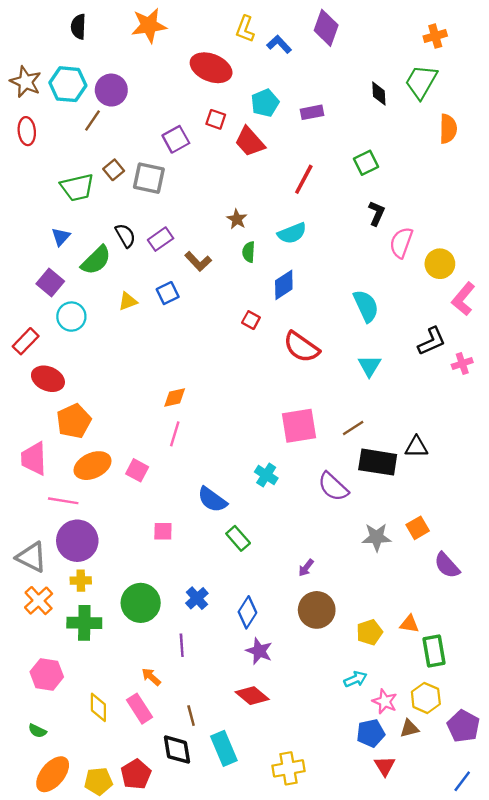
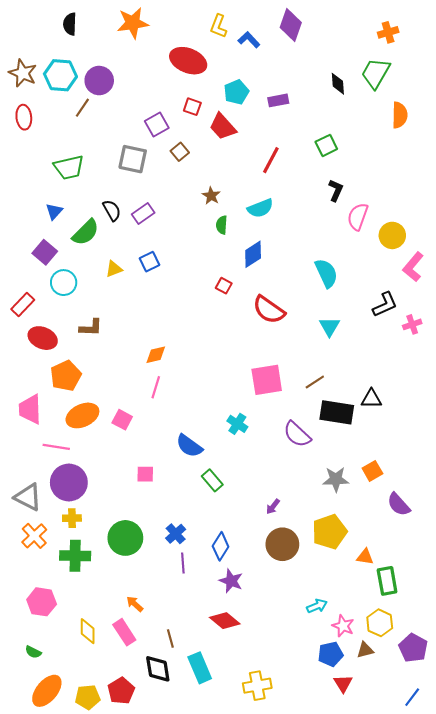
brown square: (114, 170) -> (180, 152), moved
brown L-shape: (198, 261) -> (91, 328), moved, turned -45
yellow pentagon: (369, 632) -> (329, 532), moved, size x1.5
purple line: (182, 645) -> (183, 563), moved

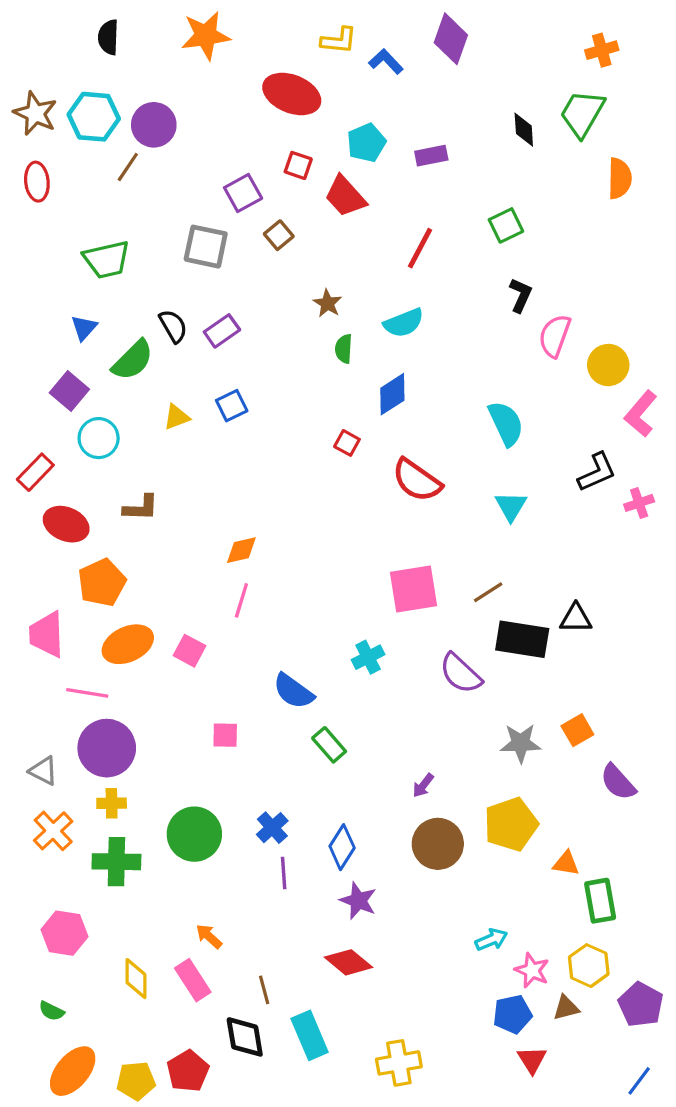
yellow L-shape: (219, 26) -> (339, 40), turned -105
cyan cross: (237, 424) -> (368, 657), turned 30
gray triangle: (28, 497) -> (43, 771), size x0.7

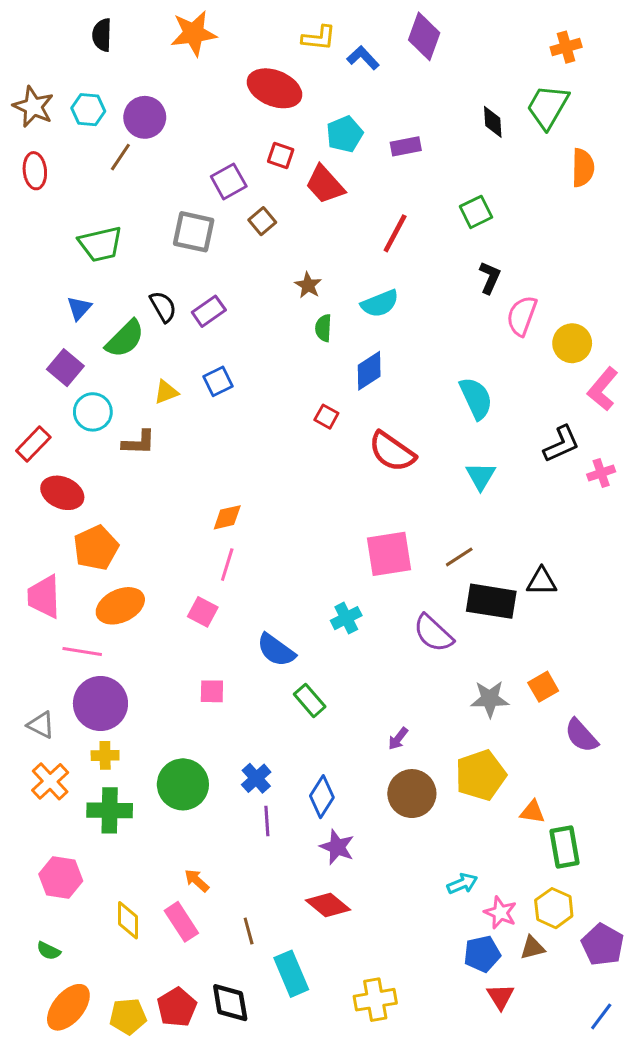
cyan hexagon: (94, 117) -> (88, 110), size x0.7
brown L-shape: (141, 508) -> (139, 442), moved
pink square: (189, 651) -> (203, 612), moved
black diamond: (245, 1037) -> (230, 1003), moved

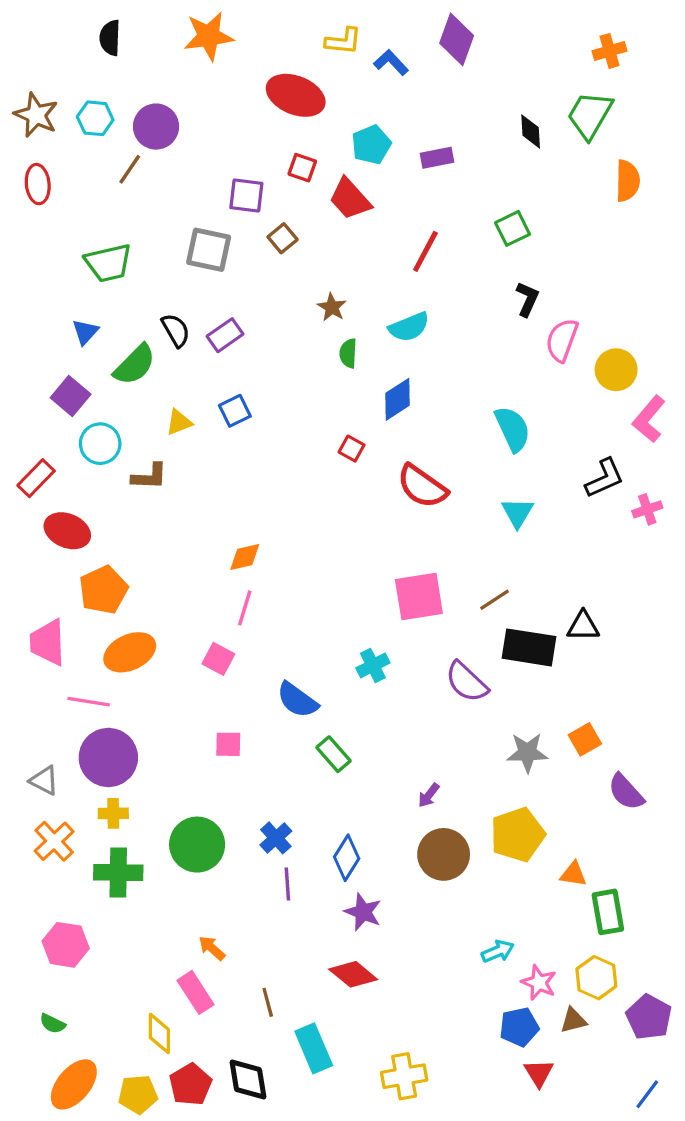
purple square: (229, 181) -> (246, 196), turned 36
yellow diamond: (128, 920) -> (159, 1034), moved

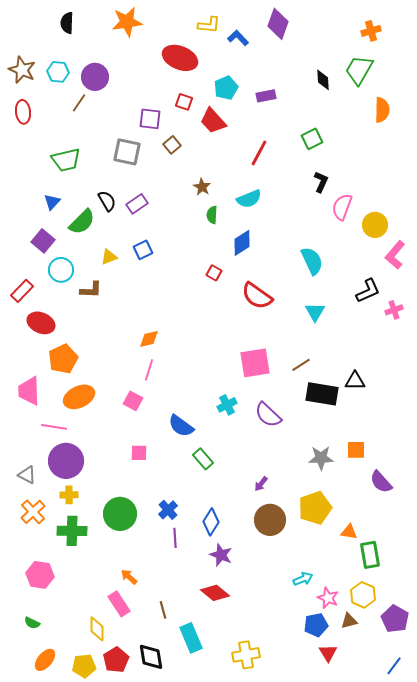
purple semicircle: (467, 682) -> (268, 415), moved
orange square: (585, 739) -> (356, 450), turned 30
orange ellipse: (74, 1084) -> (45, 660), size x0.7

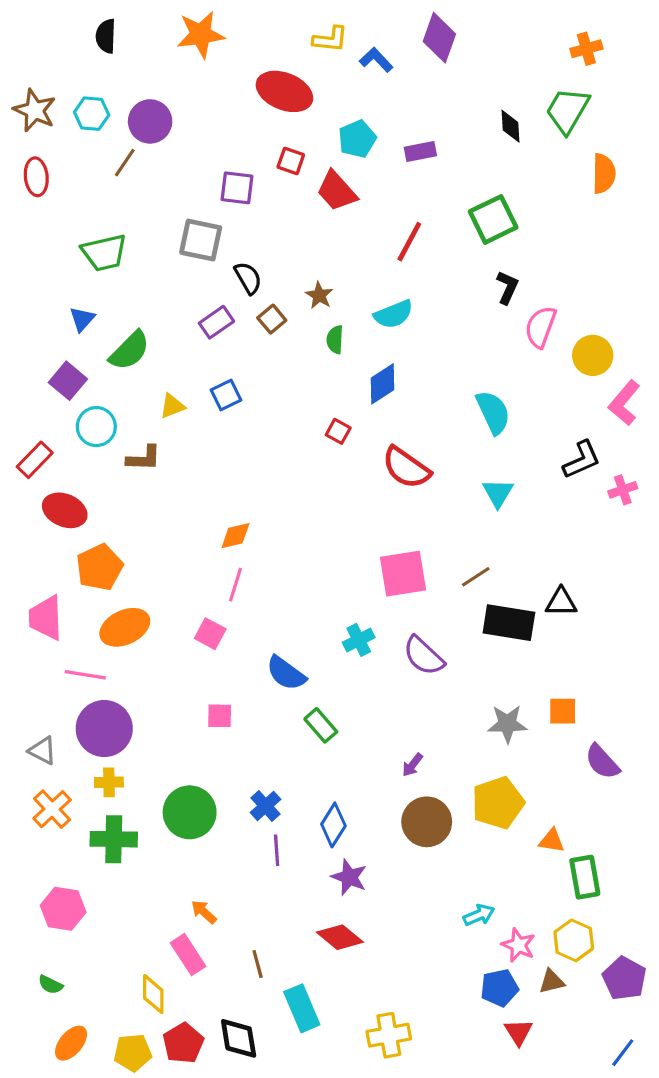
green square: (312, 139) -> (493, 219), size x1.4
brown square: (172, 145) -> (272, 319), moved
black semicircle: (107, 201) -> (248, 278), moved

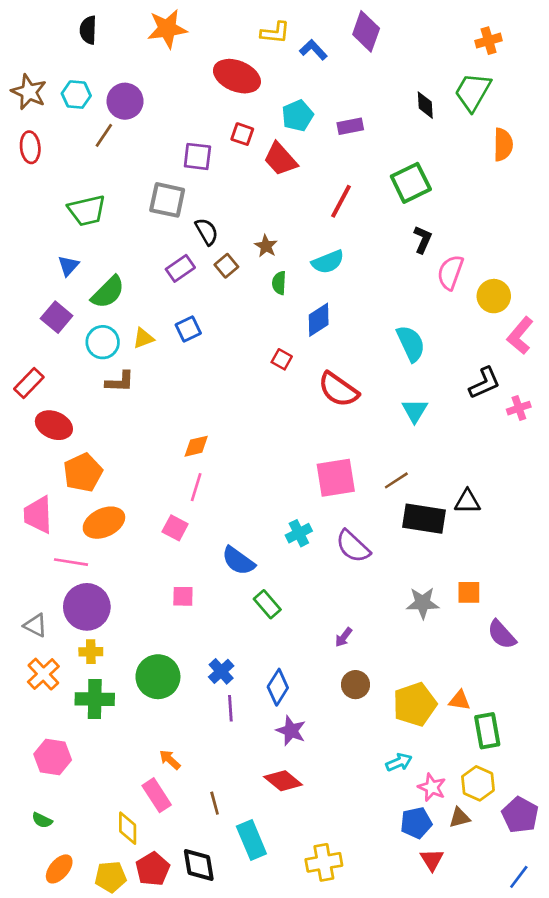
cyan circle: (96, 427) -> (103, 342), moved
yellow pentagon: (498, 803) -> (415, 704), moved
brown circle: (427, 822) -> (355, 685), size x0.7

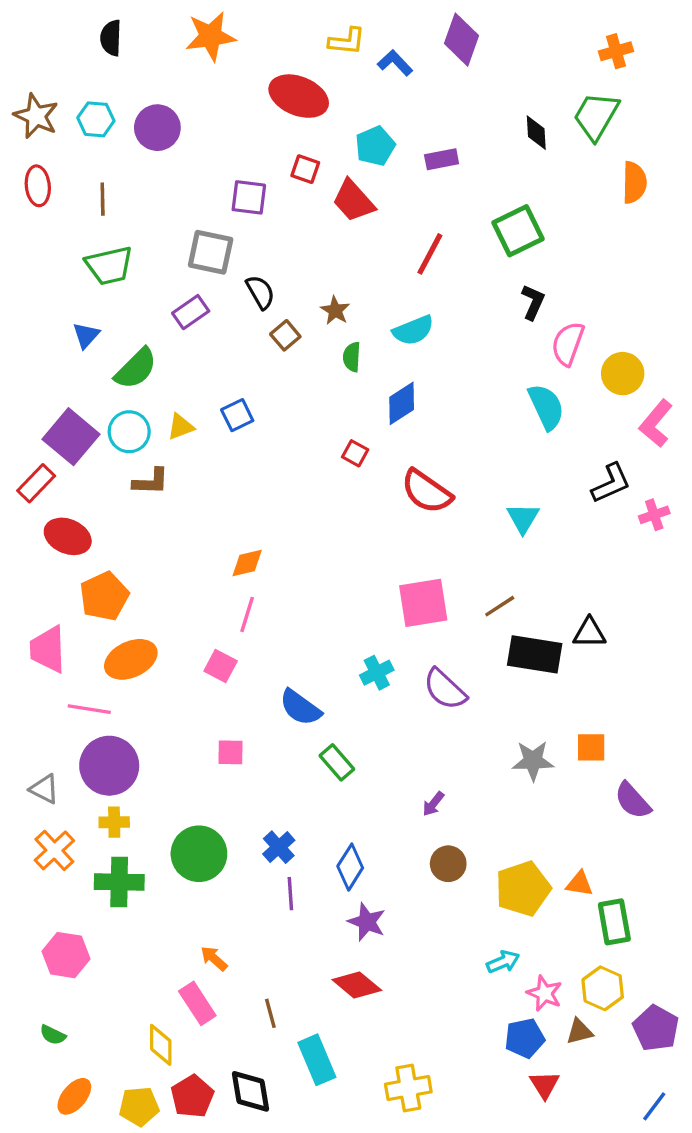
brown line: (104, 135) -> (103, 199), moved, turned -35
purple rectangle: (180, 268) -> (191, 312), moved
purple square: (57, 317) -> (71, 437), moved, size x1.4
cyan semicircle: (411, 343) -> (546, 407), moved

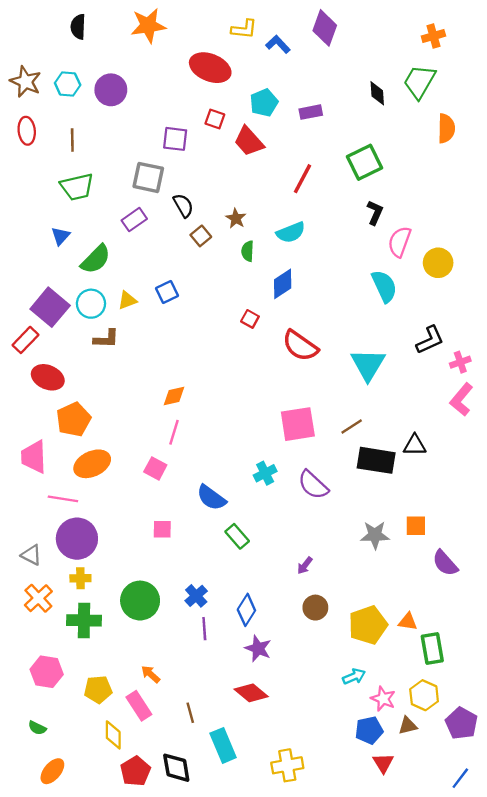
pink L-shape: (656, 423) -> (461, 400), moved
cyan triangle: (523, 518) -> (368, 364), size x1.5
yellow pentagon: (139, 1106) -> (98, 689), moved

